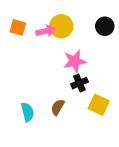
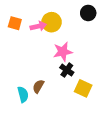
black circle: (105, 26) -> (88, 13), moved
black cross: (79, 83) -> (67, 70), turned -32
brown semicircle: (58, 107) -> (38, 86), moved

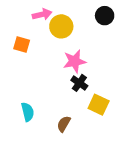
orange square: (15, 23) -> (22, 44), moved
pink arrow: (38, 26) -> (42, 14), moved
brown semicircle: (38, 86) -> (64, 124), moved

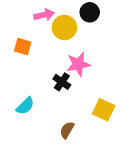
black circle: (105, 16) -> (90, 12), moved
black cross: (79, 83) -> (62, 82), moved
cyan semicircle: (28, 112) -> (25, 106), moved, turned 60

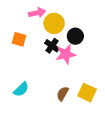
black circle: (90, 12) -> (75, 36), moved
black cross: (62, 82) -> (52, 46), moved
brown semicircle: (67, 130) -> (63, 94), moved

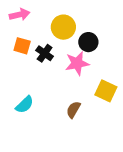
pink arrow: (37, 13) -> (20, 15), moved
black cross: (52, 46) -> (45, 53), moved
yellow square: (87, 93) -> (106, 91), moved

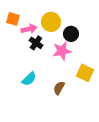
pink arrow: (20, 15) -> (29, 29), moved
orange square: (22, 46) -> (13, 19), moved
cyan semicircle: (25, 105) -> (29, 79), moved

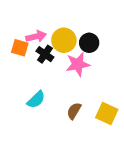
orange square: (13, 19) -> (20, 48), moved
yellow circle: (51, 22) -> (64, 40), moved
yellow square: (85, 73) -> (107, 113), moved

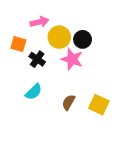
pink arrow: (36, 36) -> (39, 22), moved
black cross: (45, 54) -> (37, 59), moved
pink star: (78, 64) -> (72, 59), turned 30

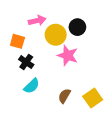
black circle: (83, 39) -> (77, 27), moved
black cross: (37, 59) -> (26, 62), moved
yellow square: (99, 105) -> (93, 98), turned 30

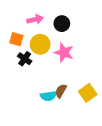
black circle: (77, 27) -> (62, 24), moved
yellow circle: (56, 35) -> (40, 44), moved
cyan semicircle: (32, 86) -> (48, 96), moved, turned 35

